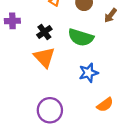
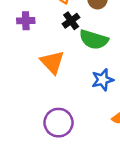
purple cross: (12, 21) -> (26, 21), moved
black cross: (44, 32) -> (71, 21), moved

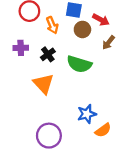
black cross: (71, 21) -> (48, 54), moved
blue star: (103, 80) -> (87, 114), moved

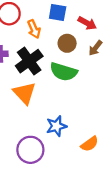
brown circle: (82, 29) -> (67, 43), moved
black cross: (48, 54) -> (29, 61), size x1.6
blue star: (87, 114) -> (56, 126), moved

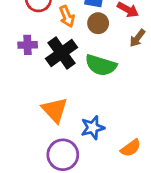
brown circle: (67, 43) -> (98, 23), moved
orange triangle: (24, 93) -> (55, 110), moved

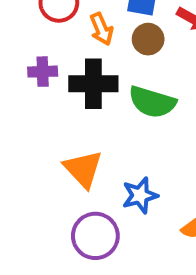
black cross: (61, 53) -> (93, 84), turned 36

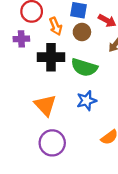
purple cross: (43, 72) -> (21, 39), moved
blue star: (140, 195) -> (87, 101), moved

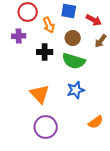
brown circle: (82, 32) -> (73, 38), moved
black cross: (51, 57) -> (45, 52), size x0.7

